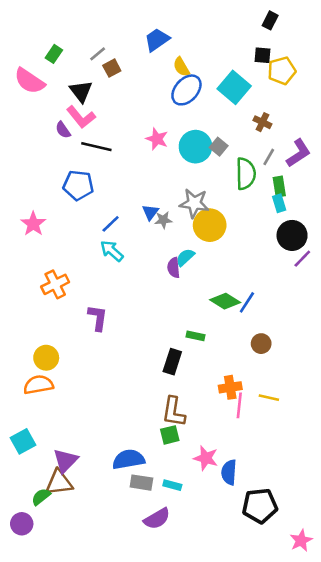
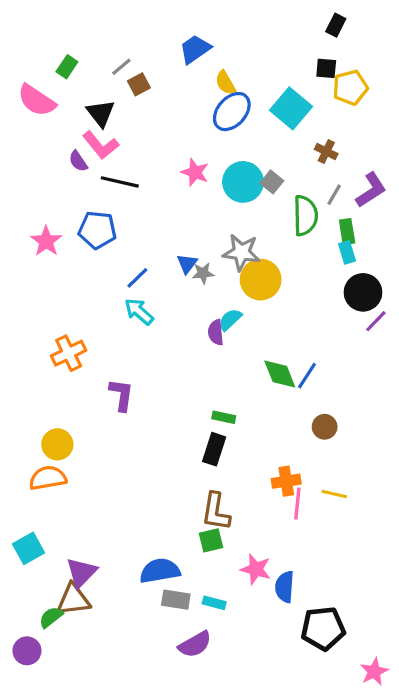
pink star: (33, 224) -> (46, 241), moved
green diamond: (225, 301) -> (280, 374), turned 36
green rectangle: (195, 336) -> (224, 417), moved

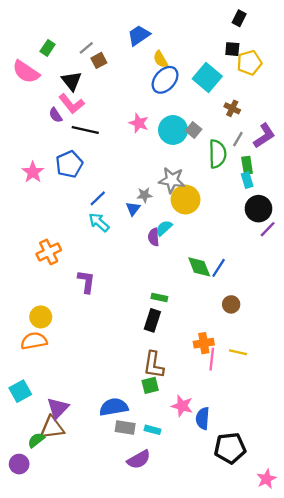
blue pentagon: (97, 230) -> (69, 164), turned -30
blue triangle: (187, 264) -> (133, 209), moved

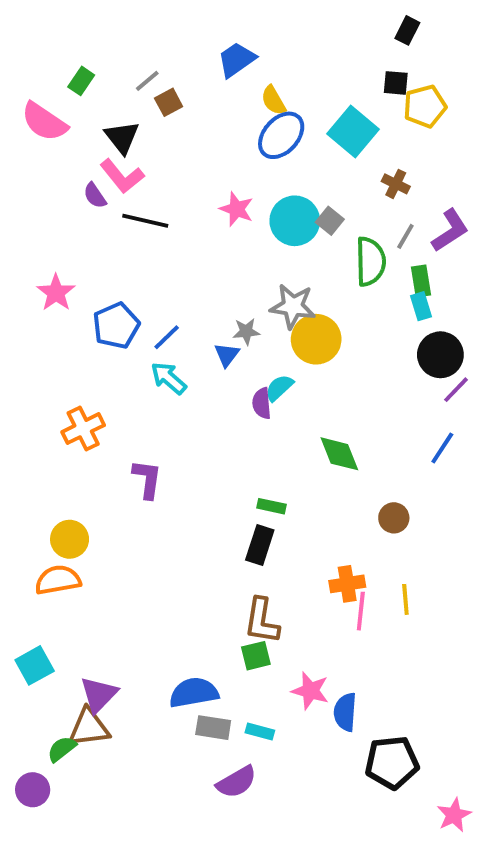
blue pentagon: (69, 164) -> (116, 326), moved
blue line: (219, 268) -> (442, 448), moved
yellow line: (238, 352) -> (405, 599), turned 72

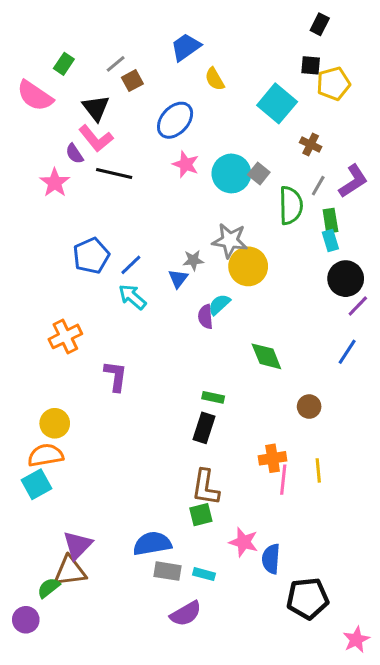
blue ellipse: (281, 135) -> (175, 120), moved
pink star: (56, 293) -> (55, 183), moved
cyan square: (35, 665) -> (36, 484), moved

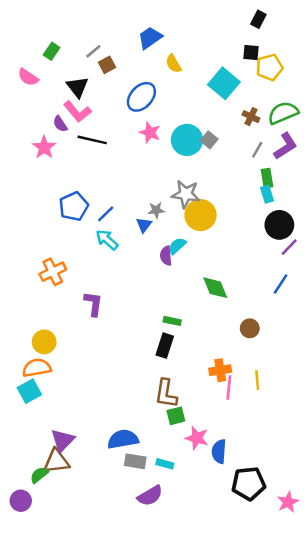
pink semicircle: (35, 96) -> (28, 77), size x0.7
green semicircle: (291, 205) -> (283, 113), moved, turned -112
green square: (201, 515) -> (176, 416), moved
pink star: (356, 640) -> (288, 502), moved

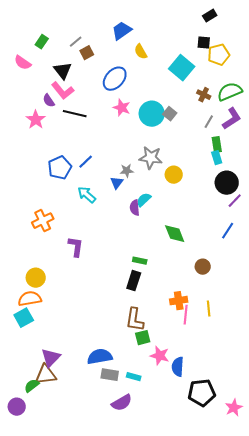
black rectangle: (258, 19) -> (210, 16), turned 32
blue line: (106, 214) -> (86, 162), moved
yellow circle: (201, 215) -> (174, 175), moved, size x0.7

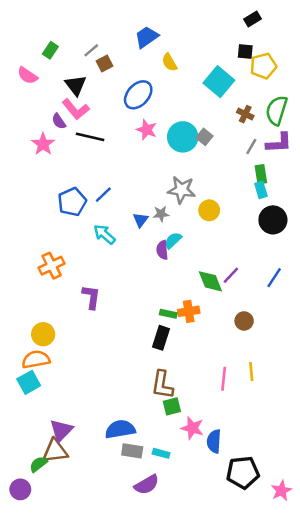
green semicircle: (230, 92) -> (277, 110), turned -50
purple L-shape: (232, 119) -> (279, 143), turned 30
gray star: (127, 171) -> (161, 214), moved
purple line: (235, 201) -> (231, 275), moved
orange cross: (179, 301) -> (189, 311), moved

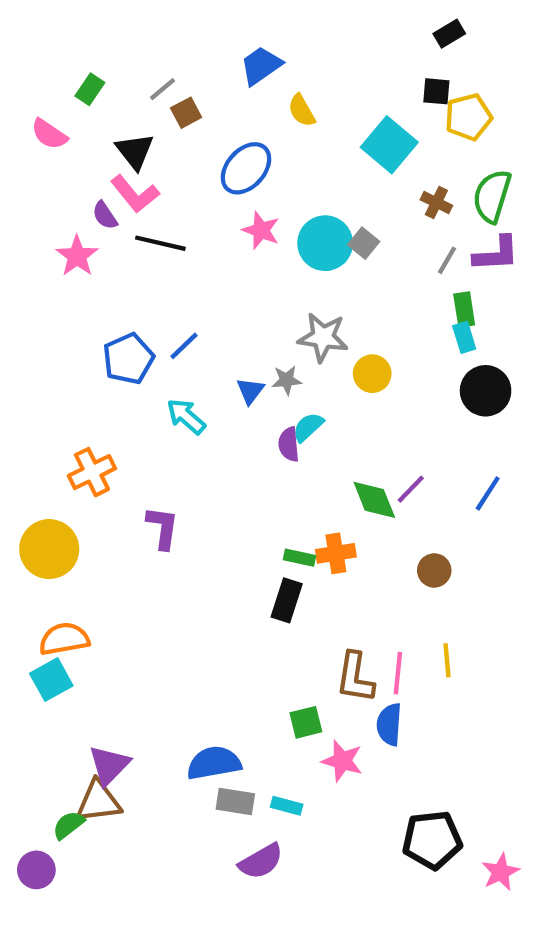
yellow circle: (43, 334) -> (49, 549), moved, size x1.4
brown L-shape: (162, 385) -> (355, 677), moved
blue semicircle: (214, 441) -> (389, 724), moved

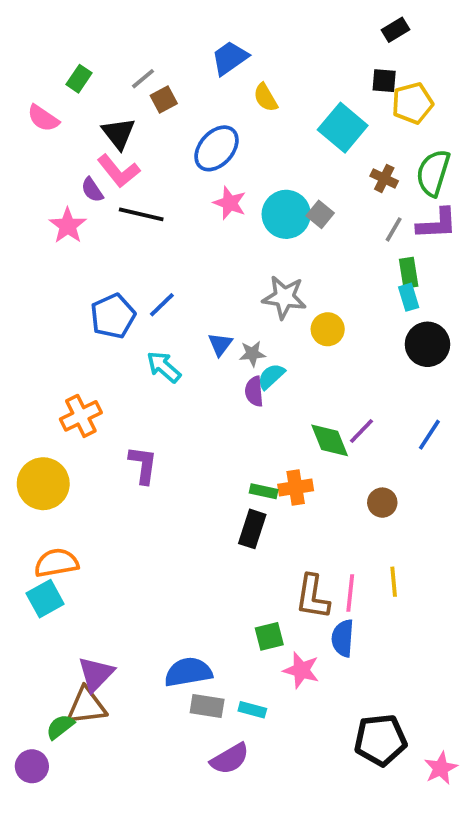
gray star: (287, 380) -> (252, 354), moved

